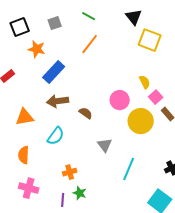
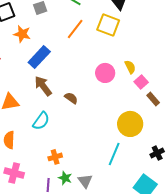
yellow square: (150, 40) -> (108, 25), moved
pink circle: (120, 100) -> (105, 73), moved
brown arrow: (58, 101) -> (43, 86), turned 60
yellow circle: (141, 121) -> (130, 124), moved
gray triangle: (105, 145) -> (85, 181), moved

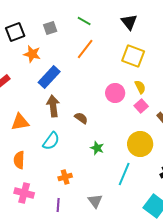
yellow square: (108, 25) -> (133, 56), moved
pink square: (141, 82) -> (141, 106), moved
brown arrow: (43, 86) -> (53, 106), turned 30
green star: (65, 178) -> (97, 148), moved

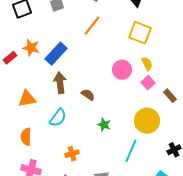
orange star: (32, 54) -> (31, 48), moved

